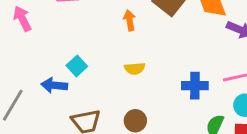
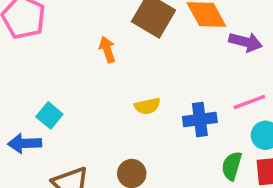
yellow semicircle: (135, 68) -> (147, 106), moved

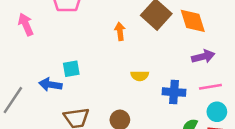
purple arrow: (246, 42) -> (203, 57), moved, turned -40
cyan square: (49, 115) -> (71, 69), turned 30

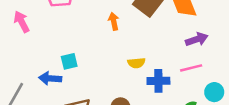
pink line: (210, 87) -> (191, 68), moved
blue cross: (174, 92) -> (158, 81), moved

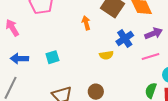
blue arrow: (50, 78) -> (19, 58), moved
blue cross: (158, 81) -> (125, 38), moved, turned -30

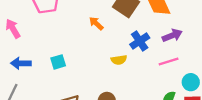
orange arrow: (86, 23) -> (96, 23), turned -32

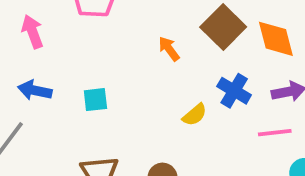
blue cross: (140, 41) -> (234, 91), turned -36
yellow semicircle: (119, 60) -> (195, 115), turned -42

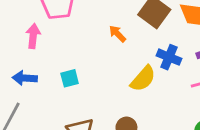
pink arrow: (32, 32) -> (33, 36), moved, turned 35
yellow semicircle: (195, 115) -> (143, 79), size x1.5

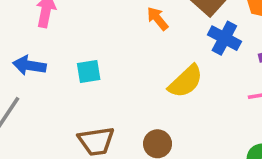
blue cross: (169, 57) -> (224, 38), moved

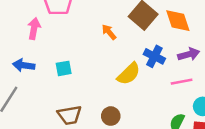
blue cross: (224, 38) -> (154, 56), moved

